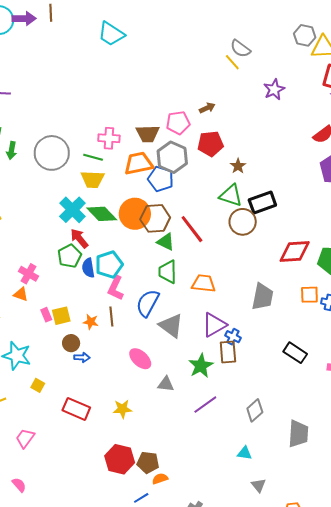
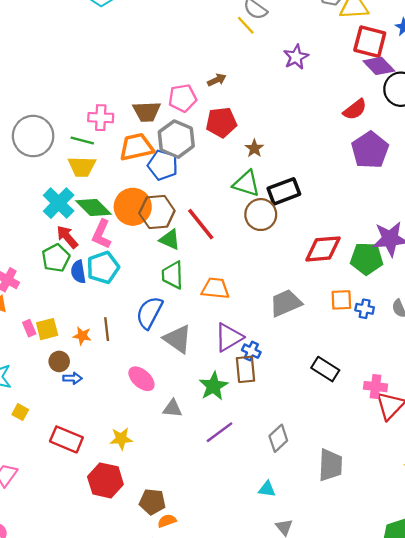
pink L-shape: (116, 288) -> (102, 234), moved
gray trapezoid: (262, 297) -> (286, 303), turned -124
red hexagon: (120, 459) -> (105, 480), moved

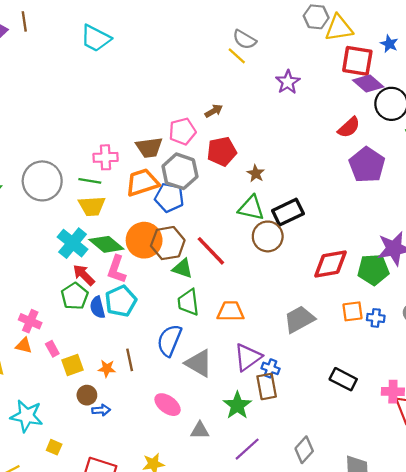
pink rectangle: (29, 328) -> (52, 349), moved

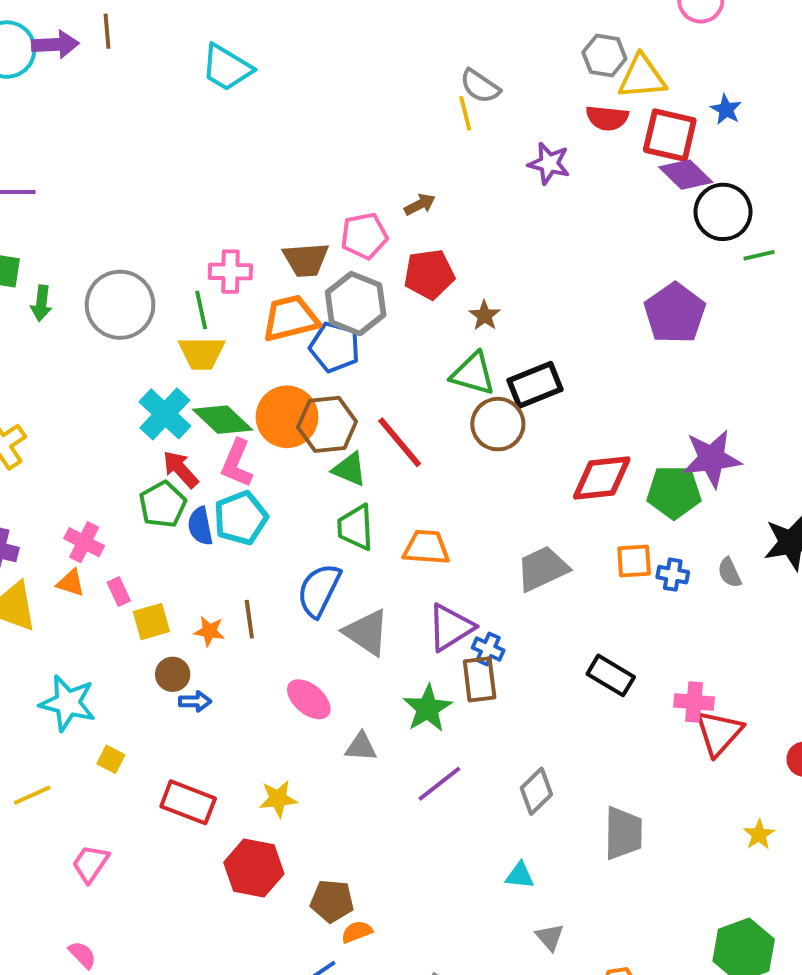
yellow line: (237, 56) -> (465, 113), turned 30
purple star: (288, 82) -> (549, 163), turned -30
red semicircle: (349, 127) -> (607, 118), moved, turned 45
green line: (90, 181) -> (201, 310), turned 65

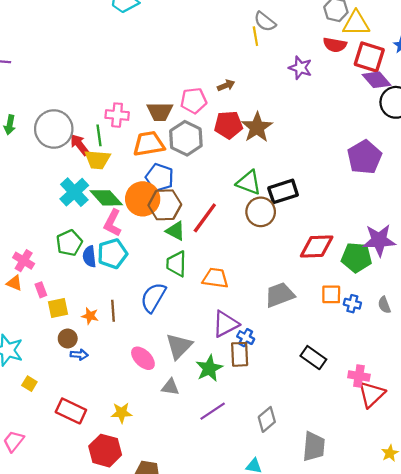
brown star: (484, 316) -> (257, 127), moved, size x1.8
blue pentagon: (335, 347) -> (160, 178), moved
red line: (400, 442) -> (205, 218), turned 72
red arrow: (181, 469) -> (79, 145), moved
gray triangle: (367, 632) -> (179, 346), moved, turned 36

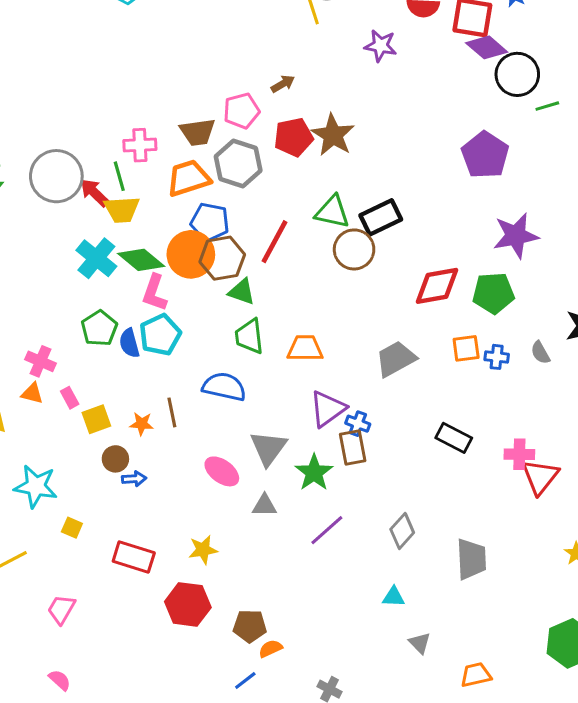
red line: (205, 218) -> (275, 242), moved
purple star: (379, 240) -> (516, 236), moved
blue semicircle: (153, 297) -> (224, 387), turned 80

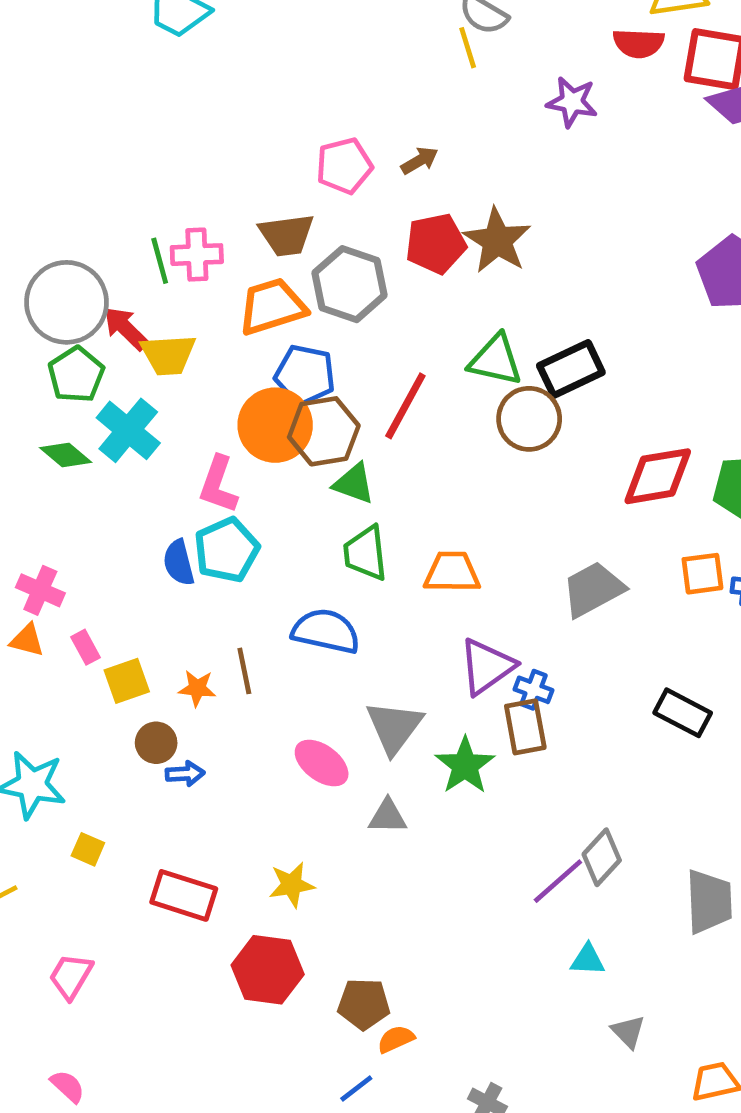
pink pentagon: (241, 111) -> (344, 166), moved
green line: (119, 176) -> (160, 261), moved
green diamond: (141, 260) -> (66, 455), moved, size x0.7
green pentagon: (99, 328) -> (76, 375), moved
purple line: (327, 530) -> (558, 881), moved

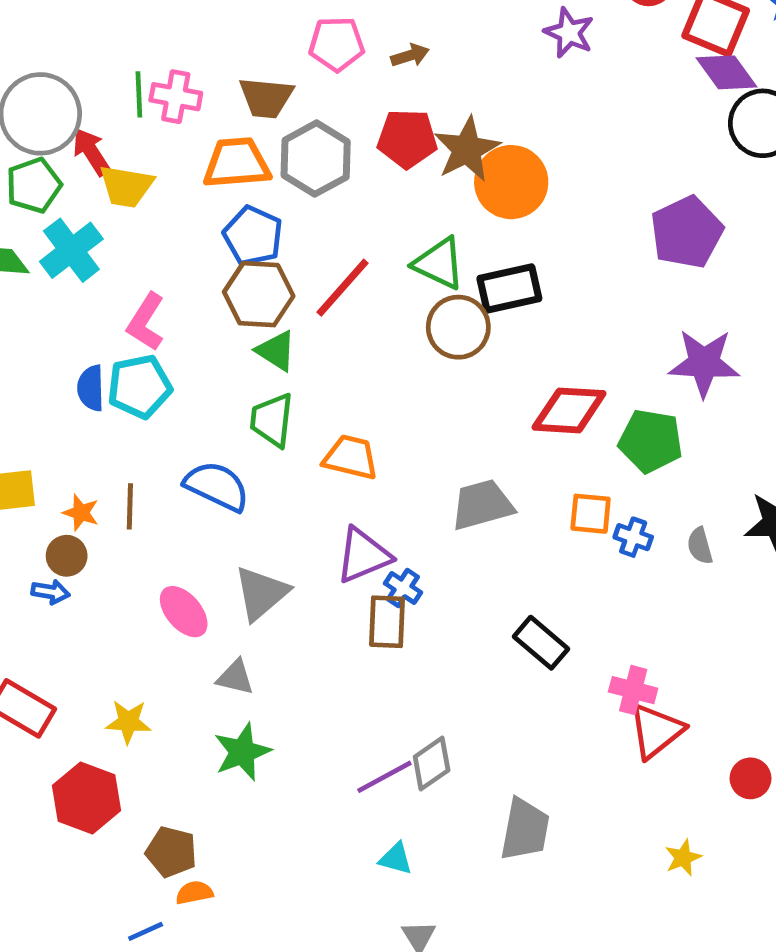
orange circle: (275, 425) -> (511, 182), moved
brown circle: (156, 743) -> (67, 556), moved
green star: (465, 765) -> (242, 752), moved

